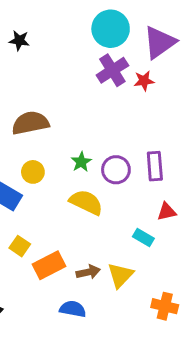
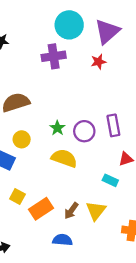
purple cross: (112, 70) -> (54, 56), moved, turned 30
brown arrow: (88, 272) -> (71, 211), turned 144

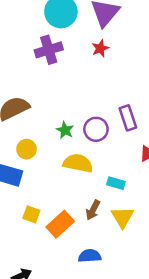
cyan rectangle: (110, 180) -> (116, 183), moved
brown arrow: (71, 211) -> (93, 210), moved

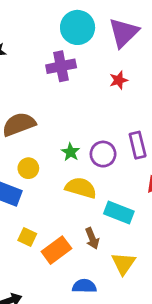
red star: (100, 48) -> (119, 80), moved
cyan rectangle: (116, 183) -> (119, 212), size x1.5
brown arrow: (93, 210) -> (92, 238), turned -54
yellow triangle: (123, 217) -> (123, 263), moved

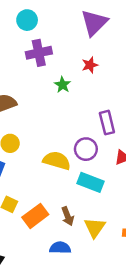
cyan circle: (78, 27) -> (27, 20), moved, size x0.7
green star: (71, 152) -> (62, 85), moved
purple circle: (103, 154) -> (86, 149), moved
brown arrow: (92, 238) -> (68, 216), moved

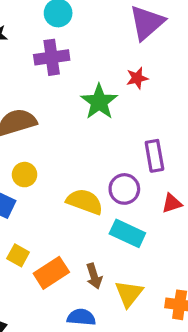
purple cross: (39, 53) -> (52, 57), moved
green star: (62, 85) -> (99, 102), size x1.6

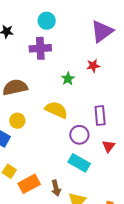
green star: (99, 102) -> (68, 79), size x0.6
yellow semicircle: (85, 202) -> (56, 110), moved
red triangle: (172, 203) -> (109, 146), turned -40

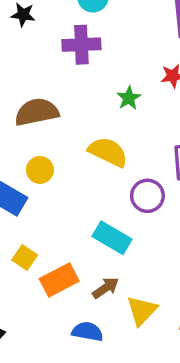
cyan rectangle: (79, 163) -> (112, 238), moved
brown arrow: (56, 188) -> (106, 288), turned -112

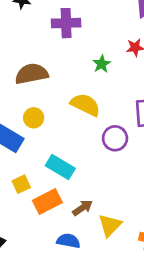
cyan rectangle: (112, 238) -> (60, 167), moved
yellow square: (25, 258) -> (21, 184), turned 30

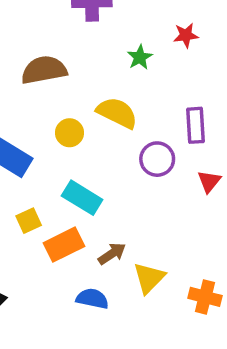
yellow circle: (34, 118) -> (69, 133), moved

